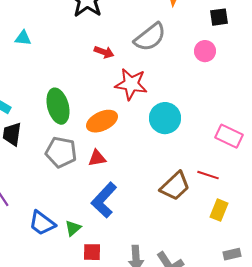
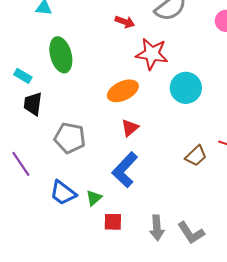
green ellipse: (58, 106) -> (61, 55), moved
gray pentagon: (61, 152) -> (70, 138), moved
red triangle: (97, 158) -> (130, 128), moved, turned -30
brown trapezoid: (175, 186) -> (196, 156), size x0.7

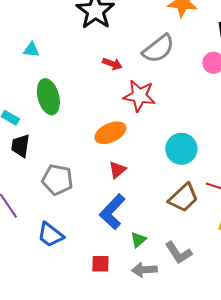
cyan circle: (186, 88) -> (181, 149), moved
brown trapezoid: (196, 156) -> (183, 198), size x1.4
green triangle: (94, 198) -> (138, 240), moved
gray arrow: (157, 228) -> (144, 270), turned 90
gray L-shape: (191, 233) -> (178, 253), moved

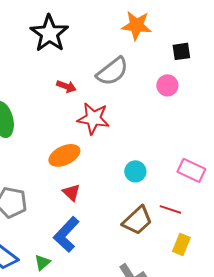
cyan circle: (181, 149) -> (135, 171), size x0.7
red triangle: (117, 170) -> (71, 192), turned -36
green triangle: (138, 240) -> (42, 262), moved

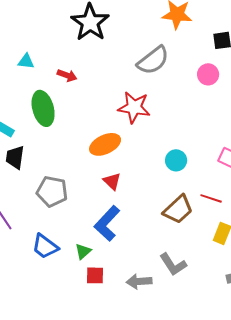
red arrow: (66, 86) -> (67, 75), moved

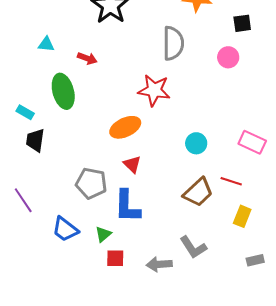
gray semicircle: (153, 60) -> (173, 43), turned -52
gray pentagon: (52, 191) -> (91, 183), moved
blue L-shape: (107, 223) -> (127, 206), turned -42

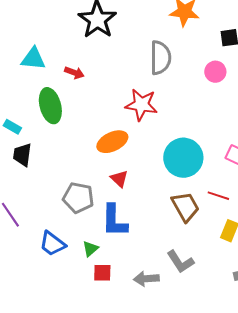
cyan triangle: (46, 44) -> (33, 59), size x1.5
cyan circle: (196, 143) -> (183, 158), size x1.8
brown trapezoid: (198, 192) -> (185, 207), turned -76

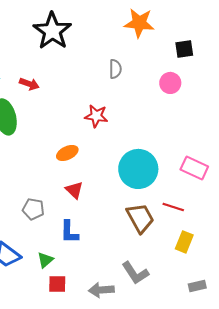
gray semicircle: (160, 58) -> (115, 69), size x0.6
red star: (141, 105) -> (96, 116), size x0.7
orange ellipse: (112, 142) -> (67, 153), size x0.7
gray pentagon: (78, 198) -> (33, 209), size x0.7
blue L-shape: (114, 221) -> (69, 232), size x0.7

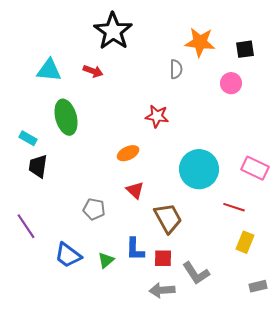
orange star: (139, 23) -> (200, 42), moved
red arrow: (29, 84) -> (93, 71), moved
brown trapezoid: (140, 218) -> (168, 218), moved
blue L-shape: (69, 232) -> (135, 249), moved
red square: (57, 284) -> (163, 258), moved

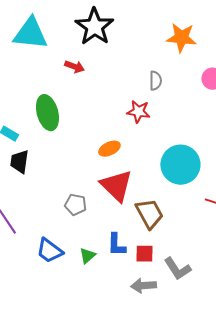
gray semicircle: (176, 69) -> (155, 81), moved
cyan triangle: (49, 70) -> (30, 34), moved, size x1.4
red triangle: (135, 190) -> (116, 186), size x1.8

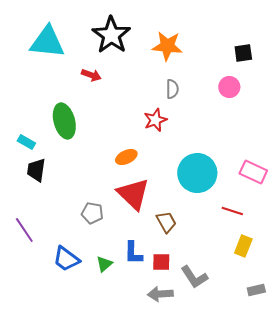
orange star: (181, 38) -> (167, 46), moved
red star: (138, 112) -> (155, 120), turned -30
brown trapezoid: (149, 214) -> (166, 222), size x0.7

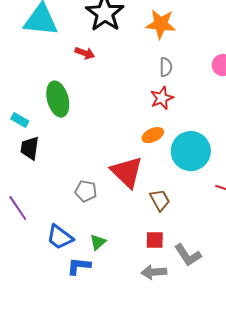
red star: (155, 120) -> (162, 98), moved
orange ellipse: (126, 157) -> (153, 135), moved
blue L-shape: (133, 253) -> (79, 266), moved, turned 95

